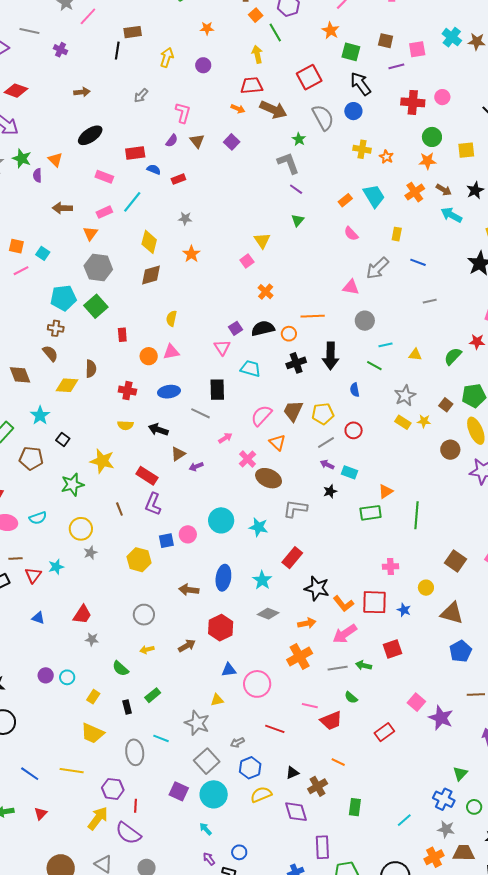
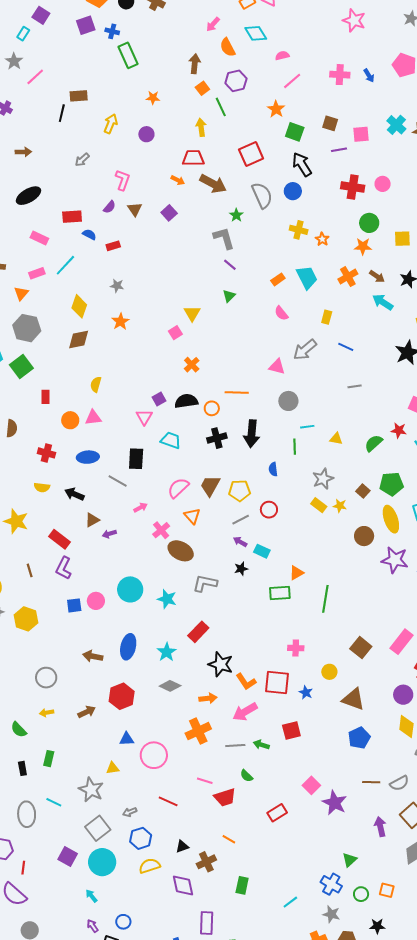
green line: (374, 366) -> (295, 447), turned 56
yellow hexagon: (139, 560) -> (26, 619), moved
green rectangle: (153, 695) -> (49, 759), turned -42

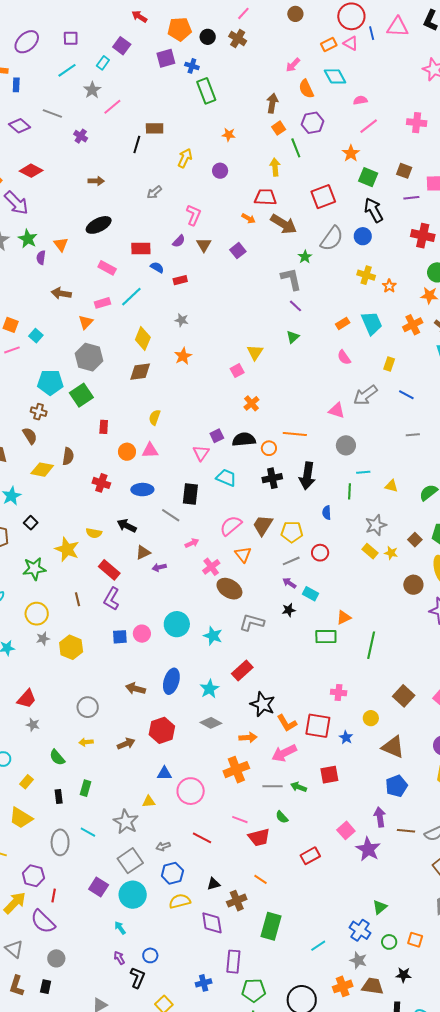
gray semicircle: (262, 195) -> (332, 239), turned 56
yellow semicircle: (42, 487) -> (94, 533), moved
purple arrow: (380, 827) -> (380, 817), moved
green rectangle: (242, 885) -> (271, 926), size x1.5

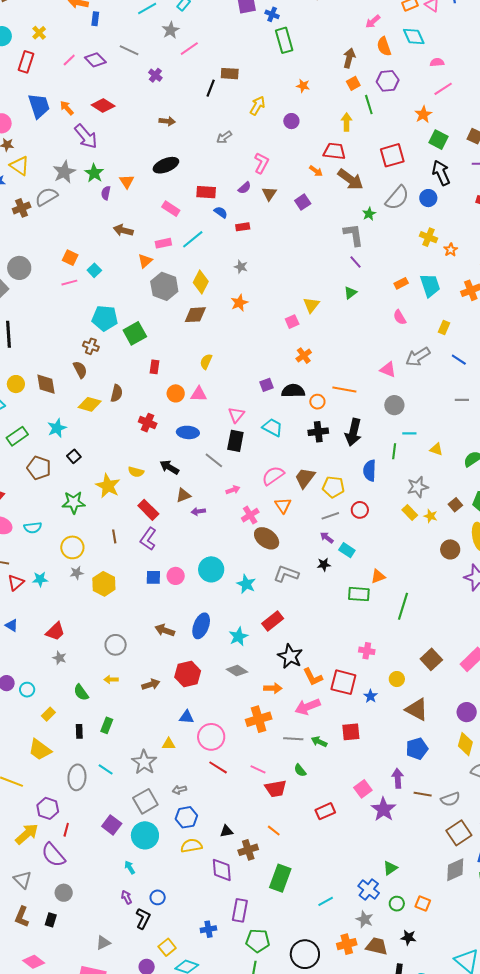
gray hexagon: (89, 357) -> (164, 286), moved
pink triangle: (201, 453) -> (236, 415), moved
blue semicircle: (327, 513) -> (370, 471), size x1.5
red line: (202, 838) -> (218, 767), moved

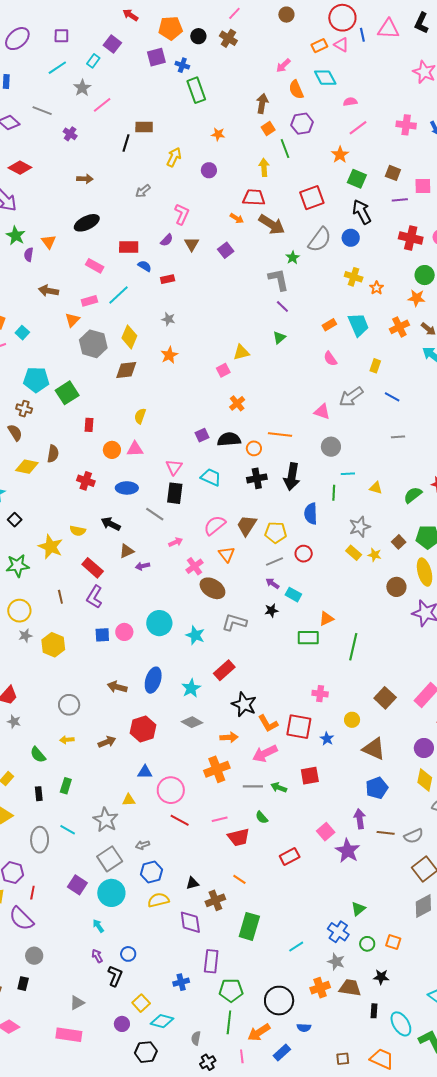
yellow triangle: (311, 305) -> (241, 352), turned 42
pink line: (258, 769) -> (220, 819), turned -35

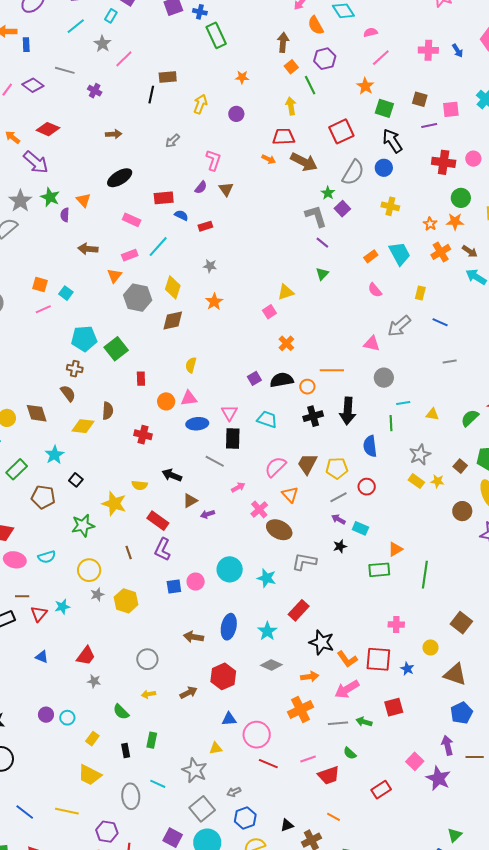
purple square: (226, 250) -> (342, 209), moved
orange star: (377, 288) -> (430, 224), moved
blue ellipse: (127, 488) -> (197, 424), moved

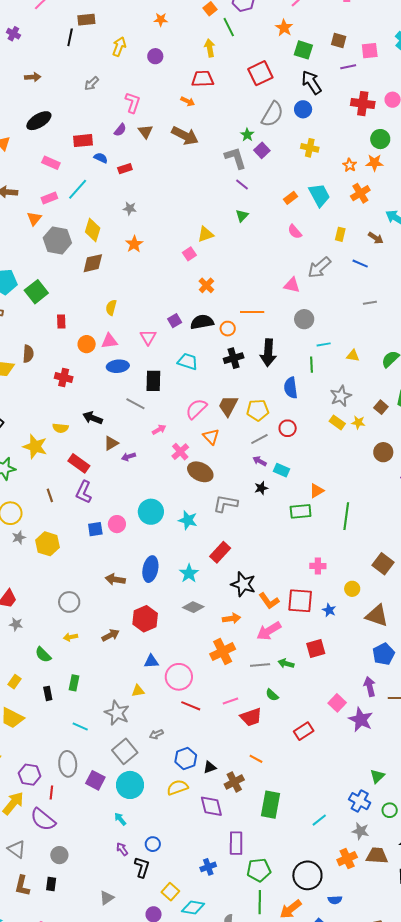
brown arrow: (304, 162) -> (185, 136), moved
brown arrow: (470, 251) -> (376, 238), moved
pink triangle: (229, 413) -> (148, 337), moved
gray ellipse: (131, 796) -> (68, 764), moved
blue hexagon: (245, 818) -> (186, 759), moved

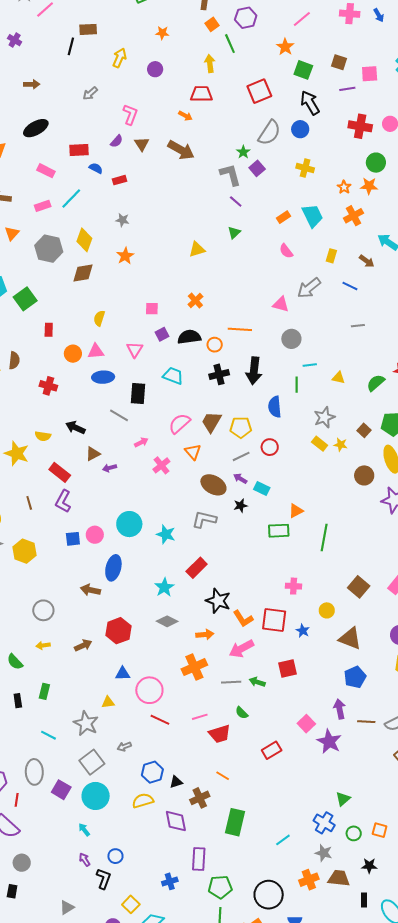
orange triangle: (34, 219) -> (12, 233), moved
pink square: (189, 254) -> (152, 309), moved, turned 32
brown ellipse: (200, 472) -> (213, 485), moved
blue ellipse: (150, 569) -> (113, 568), moved

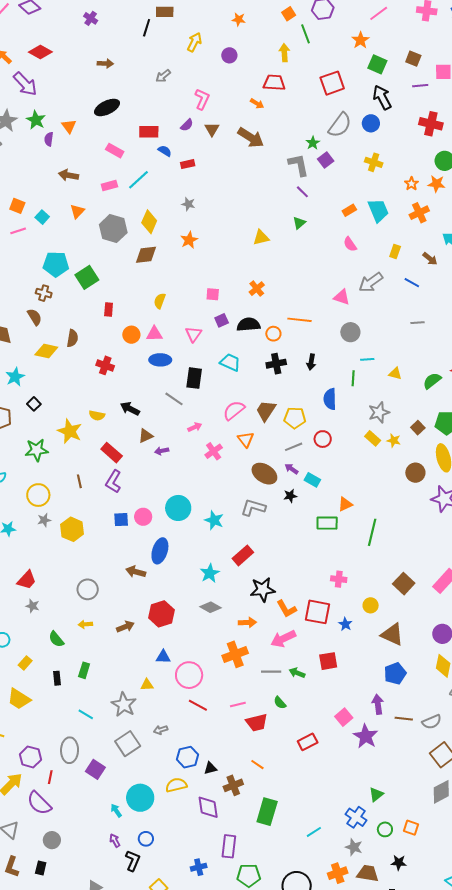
black arrow: (254, 371) -> (311, 362), size x0.6
black star: (218, 601) -> (263, 590), turned -30
cyan circle: (96, 796) -> (140, 798), moved

